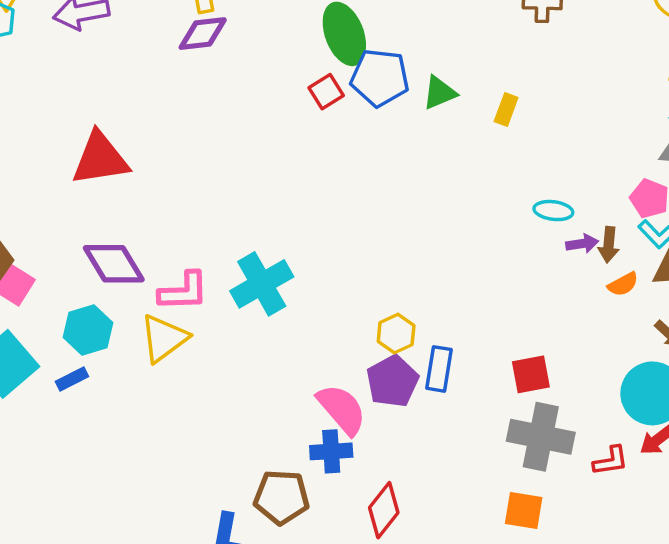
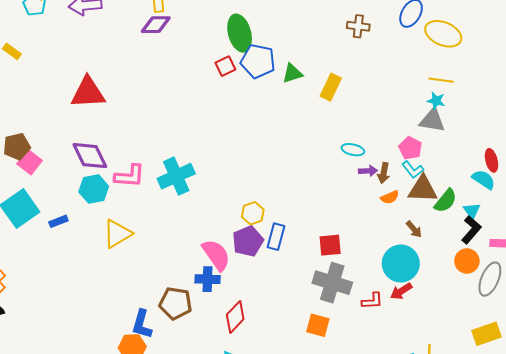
yellow rectangle: (506, 109) -> (331, 87), size x1.4
cyan hexagon: (88, 330) -> (94, 189), moved
yellow triangle: (164, 338) -> (117, 234), moved

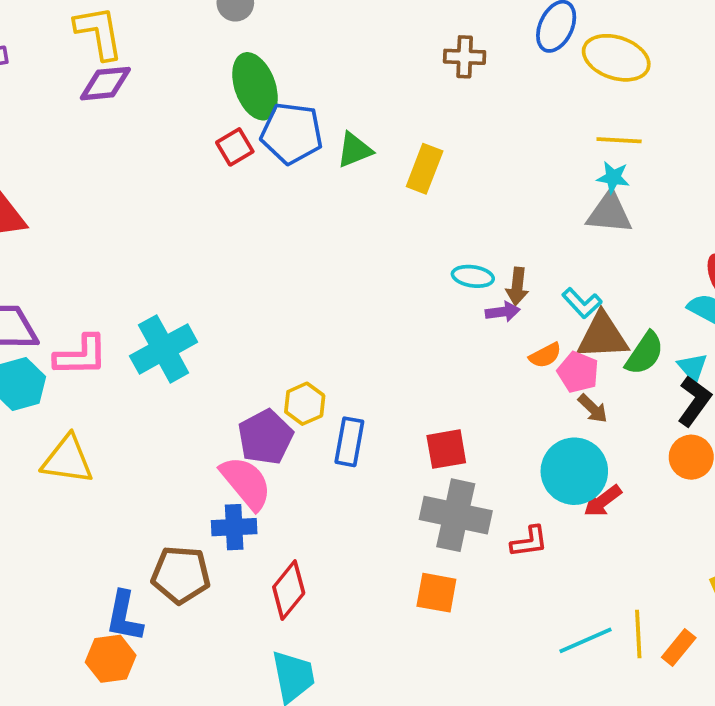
pink pentagon: (410, 148) -> (578, 372), moved
brown arrow: (384, 173) -> (517, 286), moved
yellow triangle: (117, 234) -> (67, 460), turned 44
purple pentagon: (248, 241) -> (265, 437), moved
red arrow: (401, 291) -> (603, 501), moved

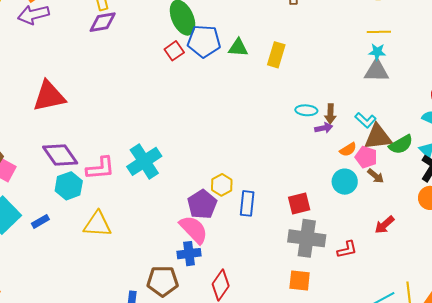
green triangle: (354, 150) -> (238, 48), turned 30
green semicircle: (645, 353) -> (401, 144), turned 30
cyan circle: (574, 471) -> (345, 182), moved, size x0.7

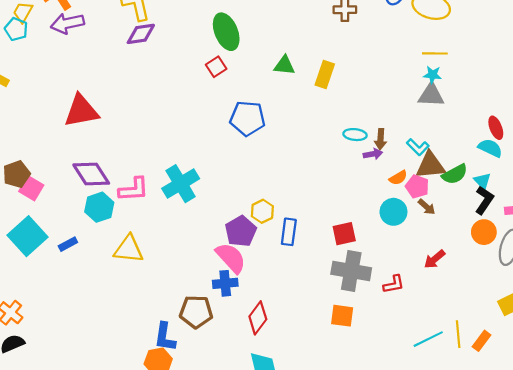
blue pentagon: (204, 41) -> (248, 118), moved

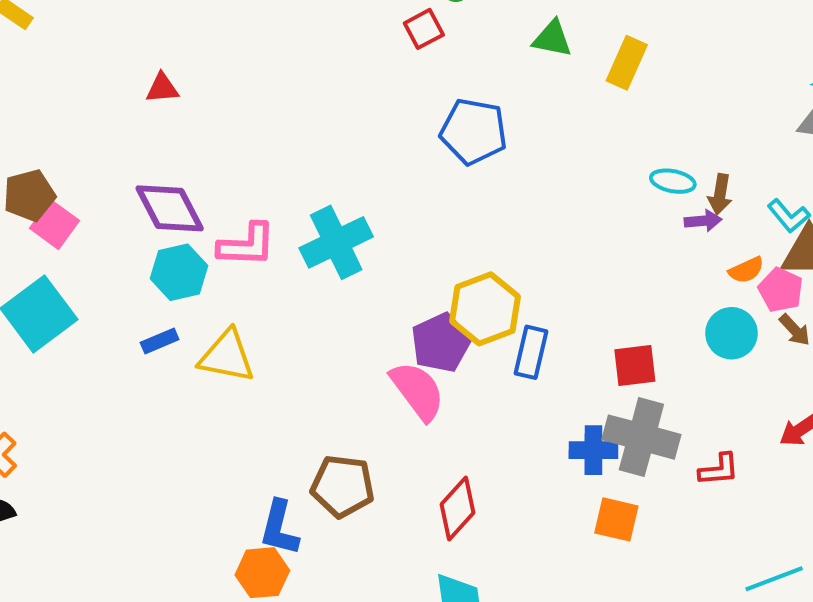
red triangle: (81, 111) -> (162, 88), size x0.5
yellow hexagon: (262, 211) -> (485, 309), size x1.6
blue rectangle: (68, 244) -> (160, 341), moved
blue cross: (225, 283) -> (593, 450), moved

